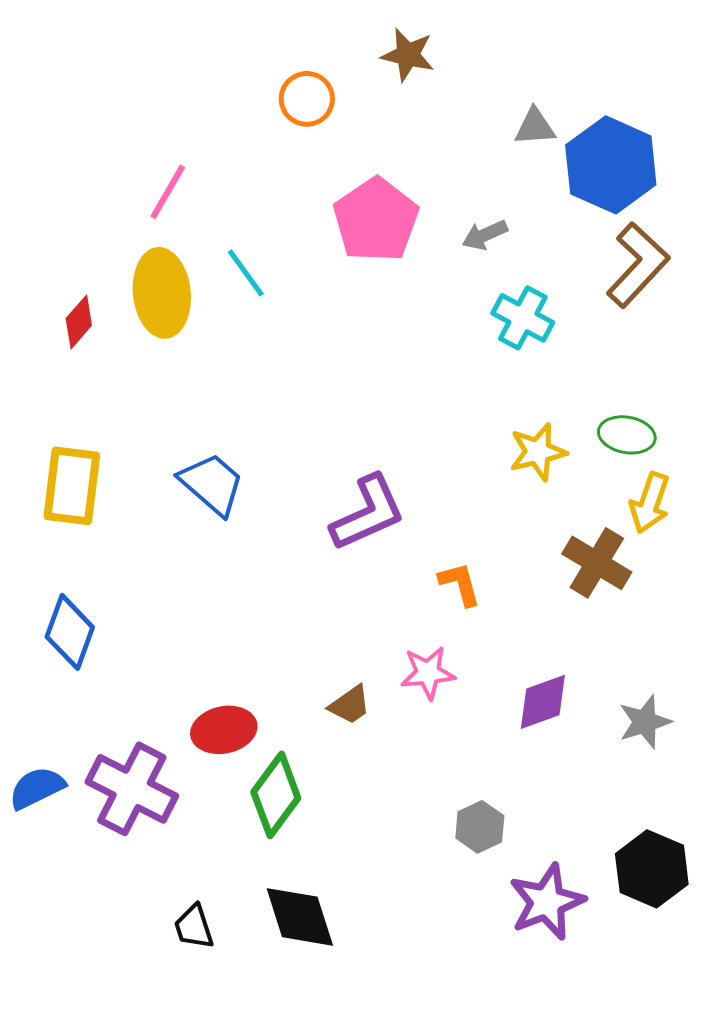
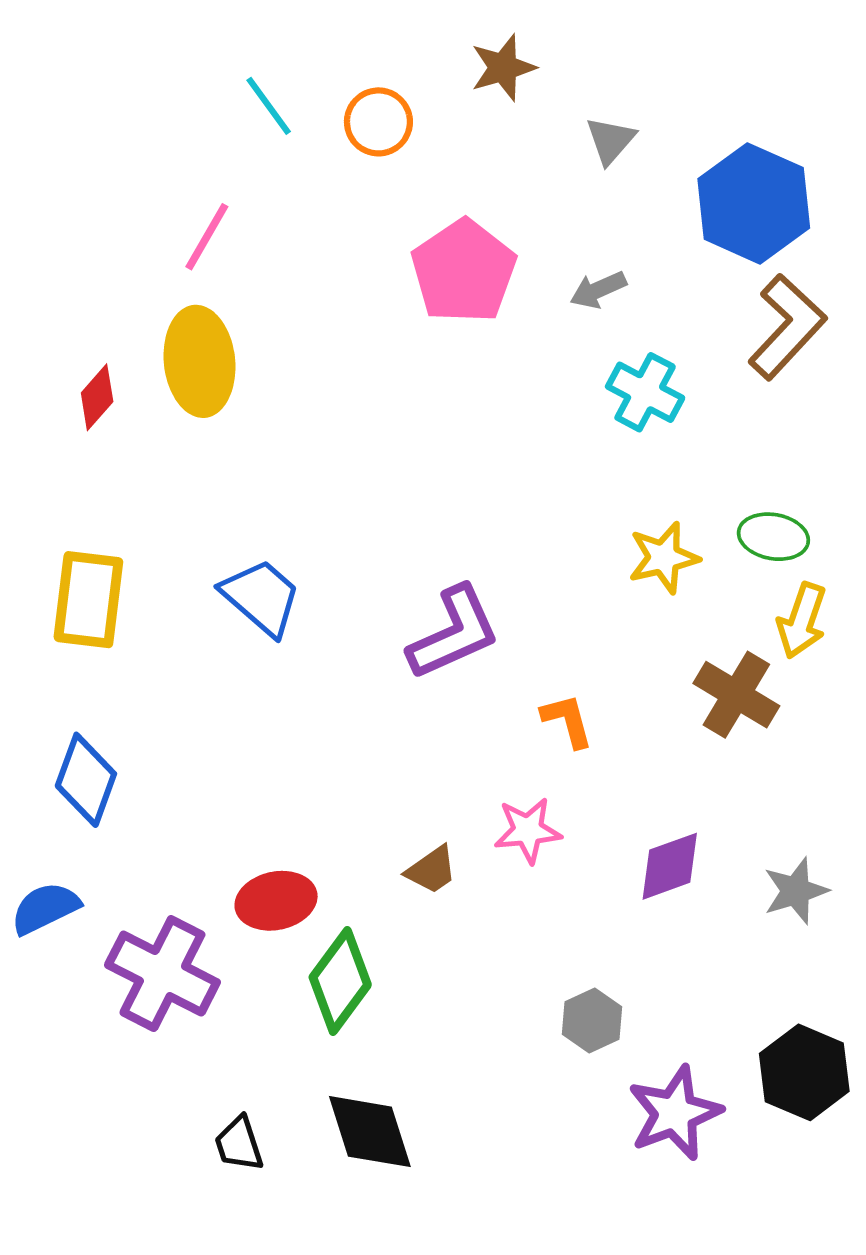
brown star: (408, 55) -> (503, 68), turned -30
gray triangle: (535, 127) -> (611, 140), moved, turned -45
cyan line: (246, 273) -> (269, 106), moved
blue semicircle: (37, 788) -> (45, 908), moved

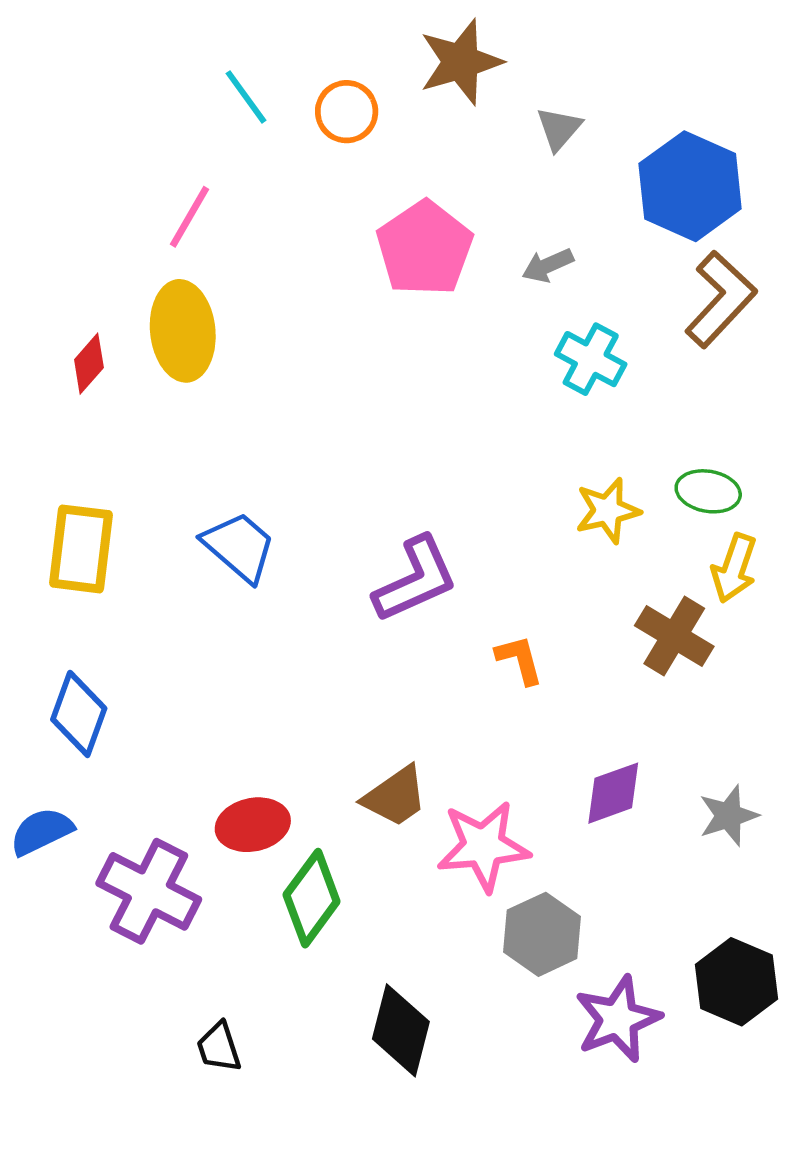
brown star: (503, 68) -> (461, 62), size x1.4
pink star: (528, 830) -> (483, 846), moved, size x1.5
brown trapezoid: (432, 870) -> (395, 796), size x1.4
gray hexagon: (592, 1020) -> (542, 934), size x1.4
black diamond: (370, 1132) -> (401, 1030), moved, turned 32

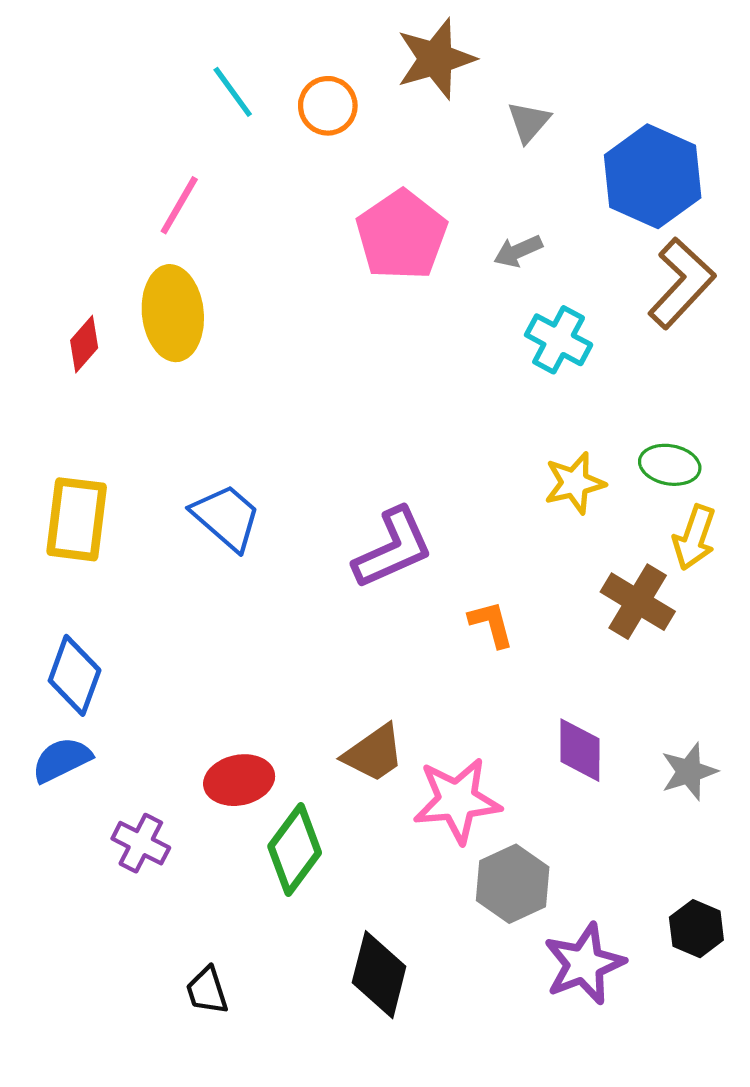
purple diamond: (613, 793) -> (580, 750), turned -70
blue semicircle: (41, 831) -> (62, 760), moved
purple cross: (149, 891) -> (141, 843), size x0.6
black hexagon: (736, 982) -> (696, 929), size x0.7

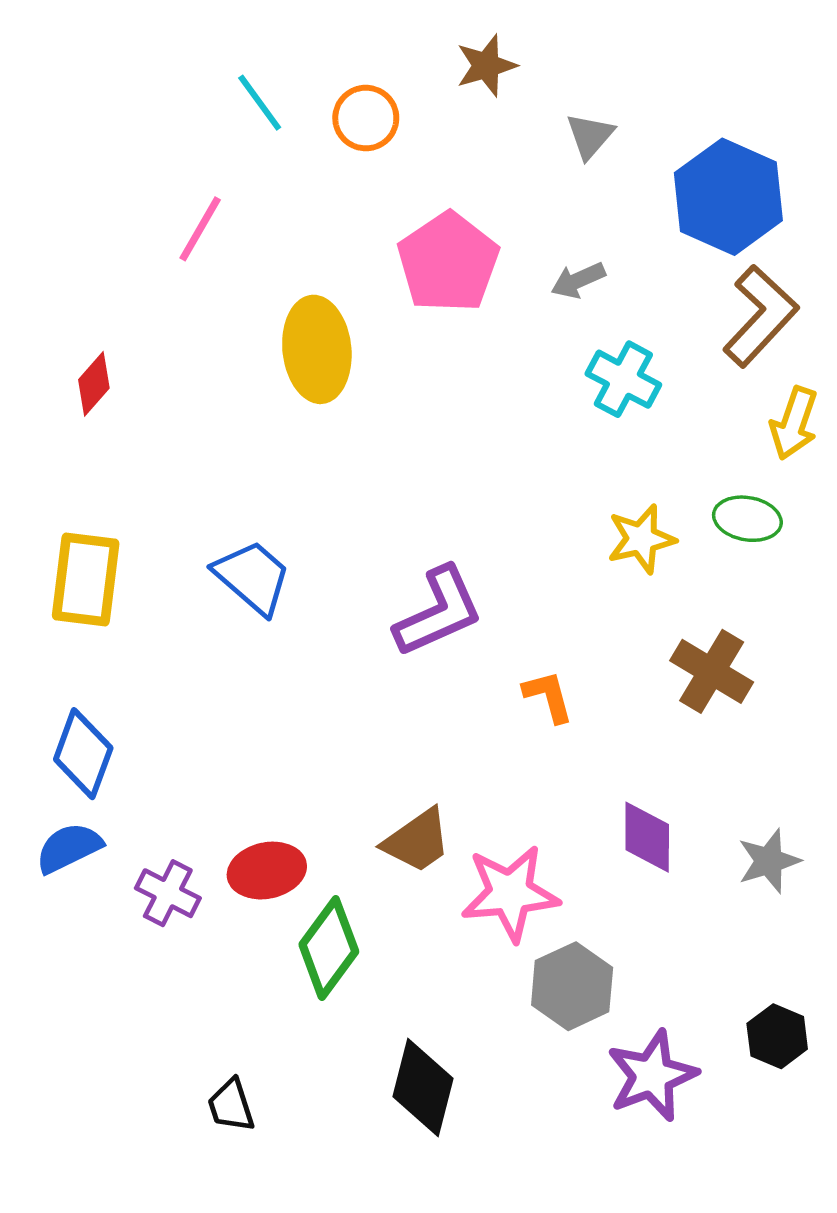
brown star: (436, 59) -> (486, 66), size x0.7
yellow ellipse: (173, 313) -> (317, 349), moved
yellow arrow: (694, 538) -> (794, 423), moved
purple cross: (141, 843) -> (168, 893), moved

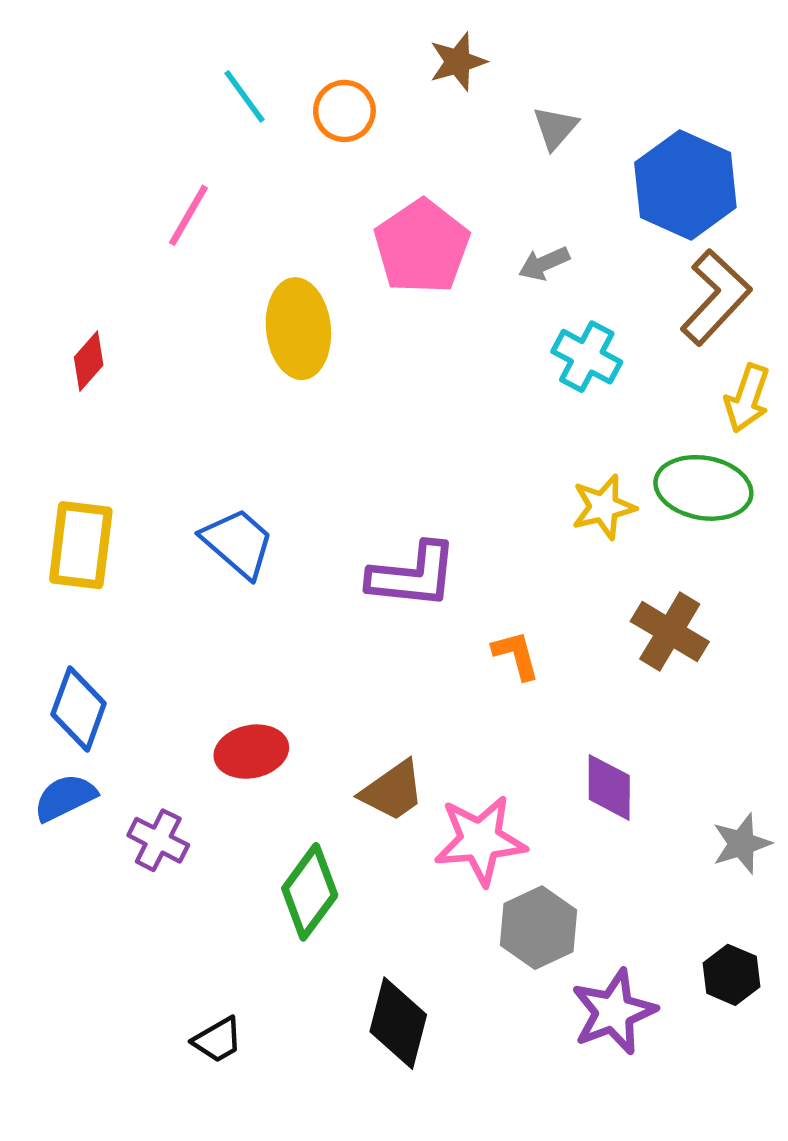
green ellipse: (747, 519) -> (703, 488), size x1.5
purple L-shape: (439, 612) -> (413, 575), turned 30
gray star: (769, 861) -> (742, 844), moved
red ellipse: (267, 871) -> (251, 752), moved
black trapezoid: (231, 1105) -> (218, 1040), turned -102

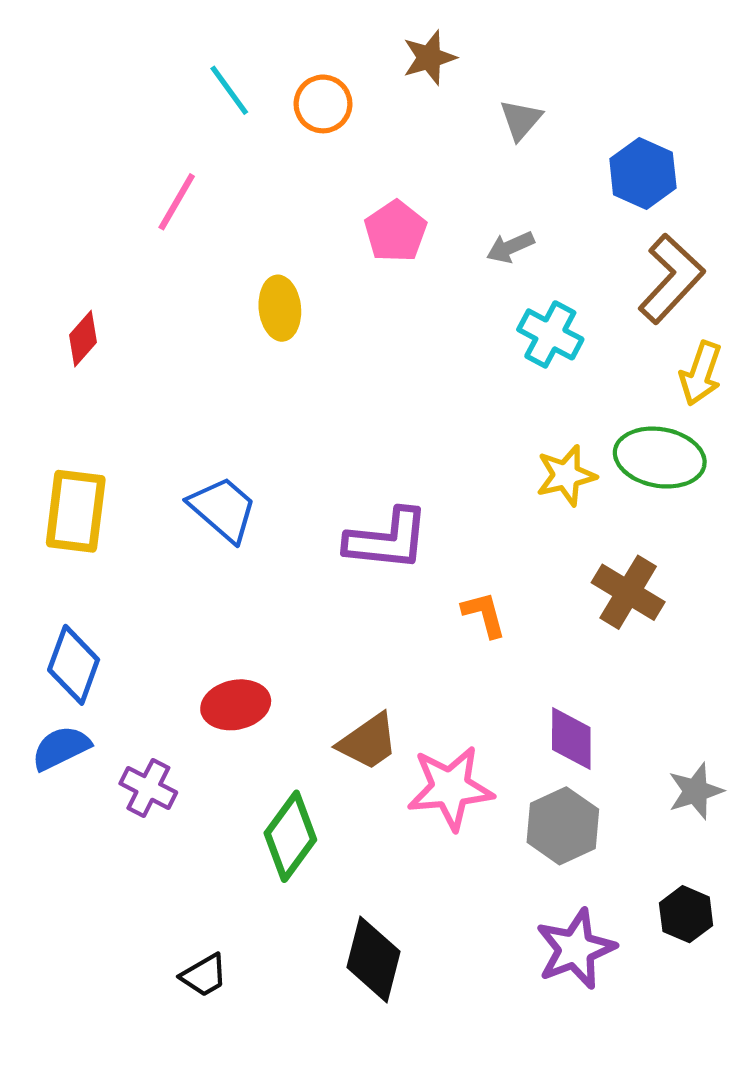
blue hexagon: (685, 185) -> (643, 173), size x0.7
pink pentagon: (422, 247) -> (396, 231), size x0.7
yellow ellipse: (298, 329) -> (280, 308), size x0.7
gray hexagon: (539, 928) -> (563, 826), moved

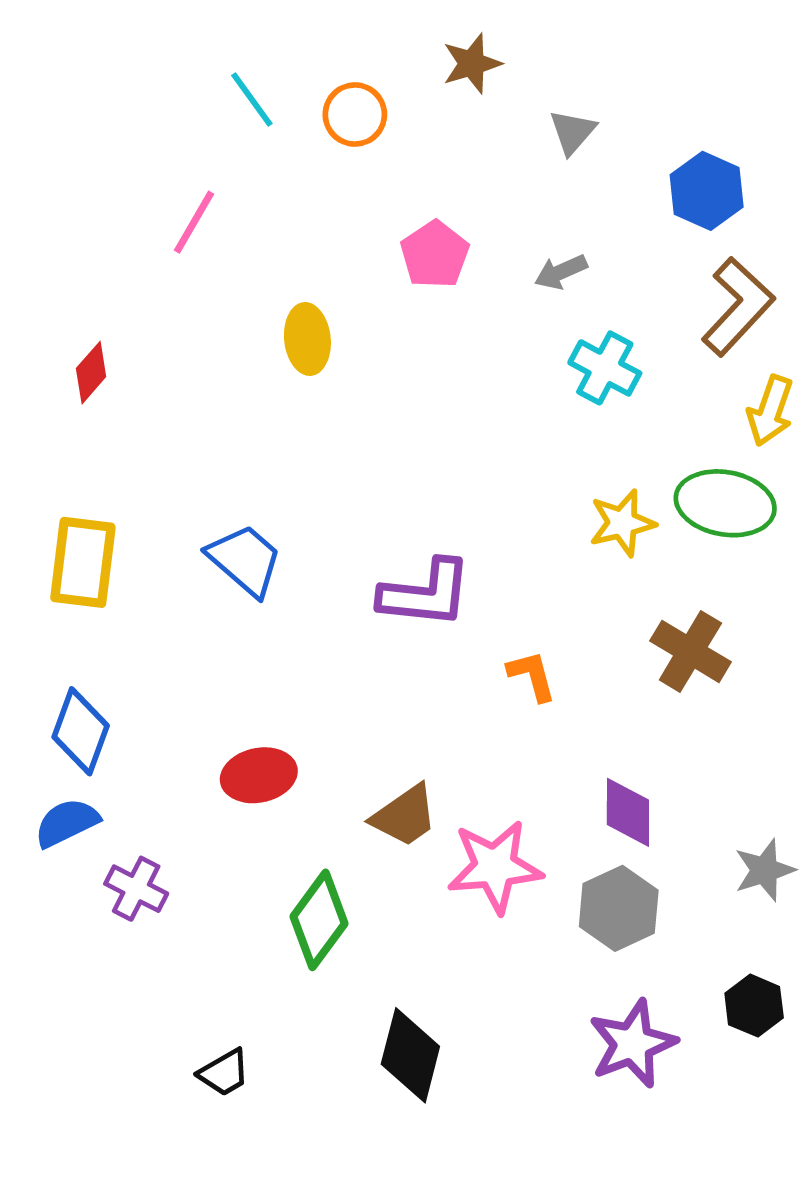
purple cross: (148, 788) -> (136, 889), moved

